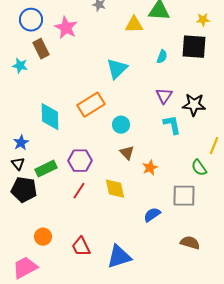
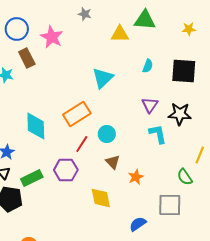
black square: (194, 47) -> (184, 71), moved
red line: (79, 191) -> (82, 144), moved

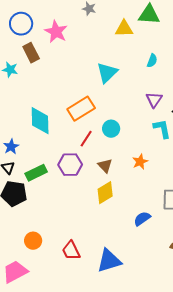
brown triangle: (113, 162) -> (105, 166), moved
orange star: (136, 177) -> (140, 162), moved
yellow diamond: (101, 198) -> (105, 193), turned 70

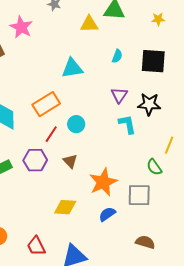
cyan triangle: (107, 73) -> (72, 68), turned 35
orange star: (140, 162) -> (103, 182), moved, size x1.8
yellow diamond: (105, 193) -> (65, 207), moved, turned 35

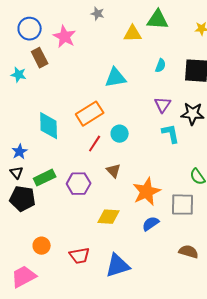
purple hexagon: (35, 160) -> (79, 184), moved
red trapezoid: (36, 246) -> (80, 256), turned -75

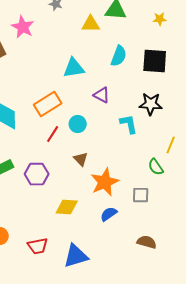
cyan semicircle: (161, 66) -> (119, 56), size x1.5
purple triangle: (163, 105) -> (102, 95), moved, turned -36
brown triangle: (114, 171) -> (81, 159), moved
gray square: (183, 205) -> (141, 195), size x0.7

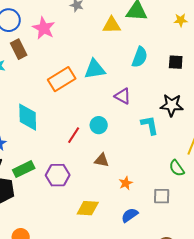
black square: (155, 61) -> (176, 62), size x0.6
orange rectangle: (48, 104) -> (62, 79), moved
brown triangle: (81, 159) -> (102, 160), turned -35
orange star: (105, 182) -> (126, 183), size x0.5

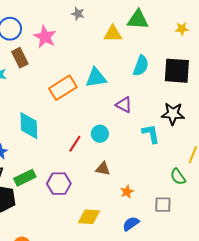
black square: (176, 62) -> (177, 71), size x1.8

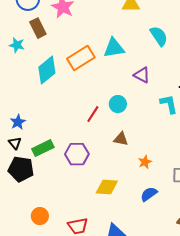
cyan semicircle: (141, 66) -> (159, 36), turned -55
cyan diamond: (29, 126) -> (47, 70), moved, turned 52

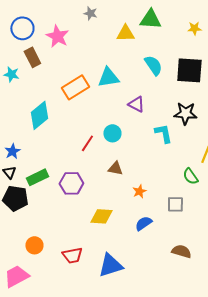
cyan diamond: (47, 70) -> (39, 115), moved

